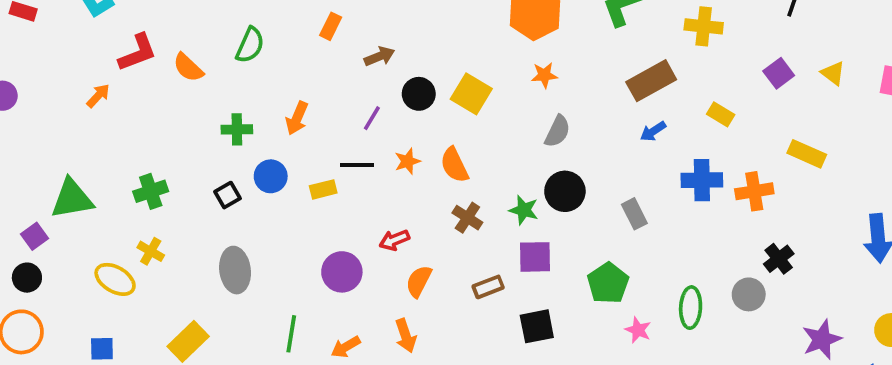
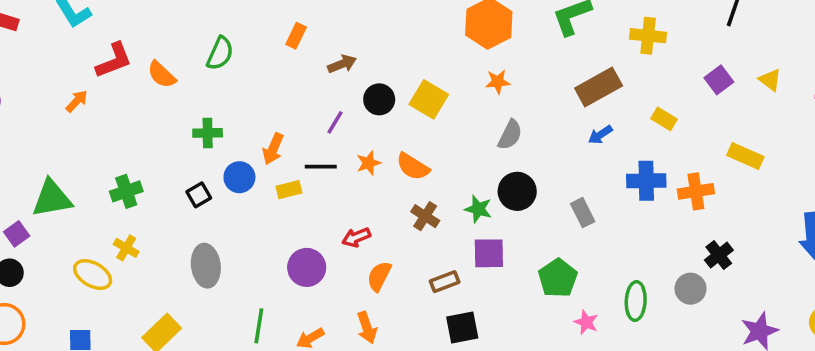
orange arrow: (297, 118) -> (273, 149), moved
orange semicircle: (454, 165) -> (413, 167), turned -32
black square: (537, 326) -> (462, 328), moved

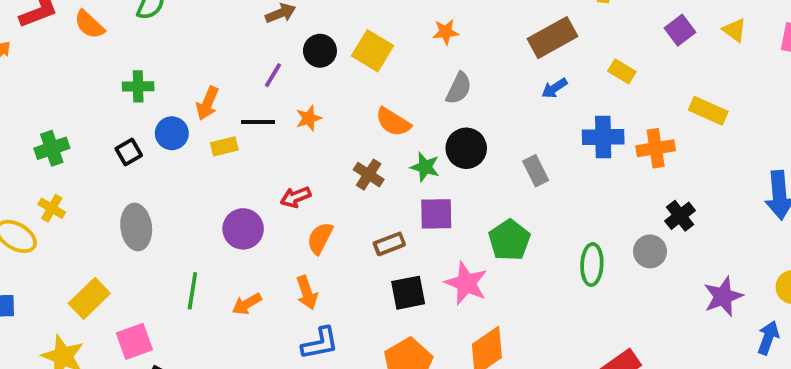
orange semicircle: (413, 167) -> (393, 122), moved
pink star: (586, 322) -> (466, 283), moved, size x1.6

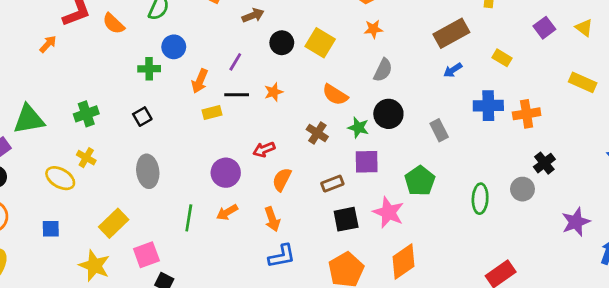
purple line: (273, 75) -> (235, 62), moved
yellow rectangle: (708, 111) -> (583, 82), moved
blue circle: (172, 133) -> (174, 47), moved
orange arrow: (247, 304) -> (227, 212), moved

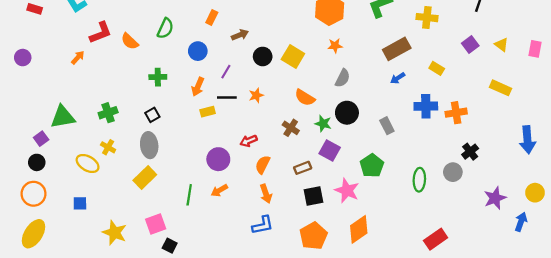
blue circle: (174, 47) -> (198, 51), moved
purple square: (367, 162) -> (330, 151), turned 30
gray ellipse: (148, 171) -> (149, 145), moved
orange arrow: (272, 219) -> (266, 194), moved
yellow rectangle: (114, 223) -> (145, 178), moved

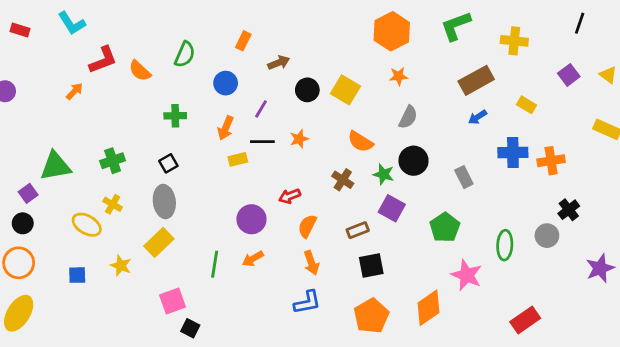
pink star: (347, 190) -> (467, 275), moved
yellow star: (115, 233) -> (121, 266), moved, size x0.7

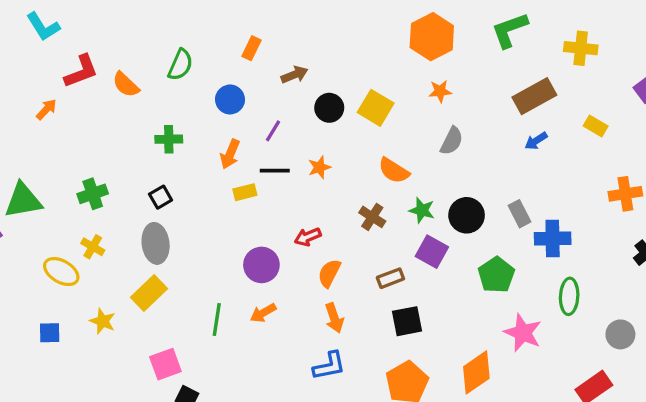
blue cross: (513, 153) -> (553, 238), moved
black circle: (414, 161) -> (467, 215), moved
gray circle: (547, 236) -> (620, 334), moved

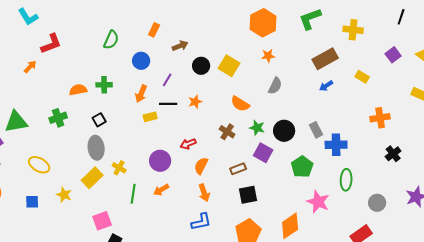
orange semicircle: (126, 85) -> (78, 90), moved, turned 126
yellow cross: (93, 247) -> (119, 168), moved

